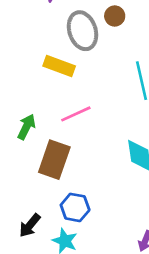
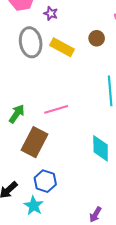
gray ellipse: (82, 31) -> (31, 42), moved
yellow rectangle: (59, 66) -> (62, 47), moved

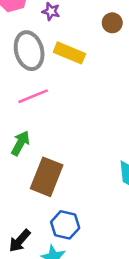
brown circle: (97, 38) -> (112, 23), moved
pink line: (56, 109) -> (33, 96), moved

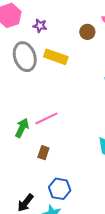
pink line: (33, 96) -> (46, 118), moved
brown rectangle: (47, 177) -> (43, 153), size x0.5

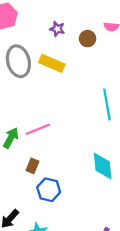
purple star: (40, 26) -> (57, 29), moved
blue hexagon: (60, 189) -> (49, 190), moved

